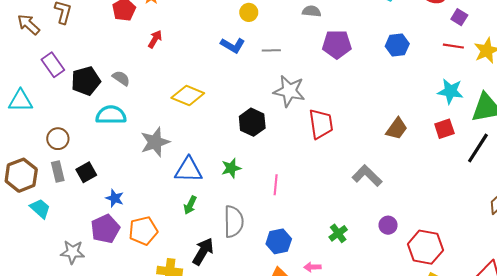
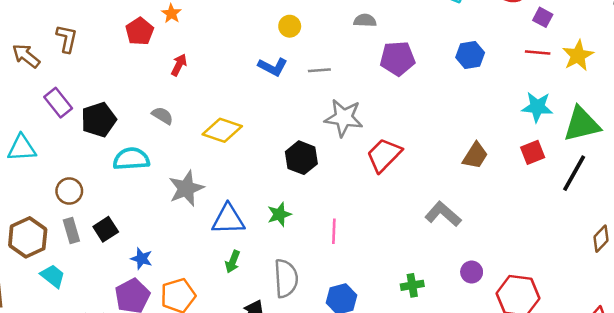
gray semicircle: (121, 78) -> (162, 116), moved
red trapezoid: (321, 124) -> (384, 155), turned -124
green cross: (338, 233) -> (412, 285), turned 30

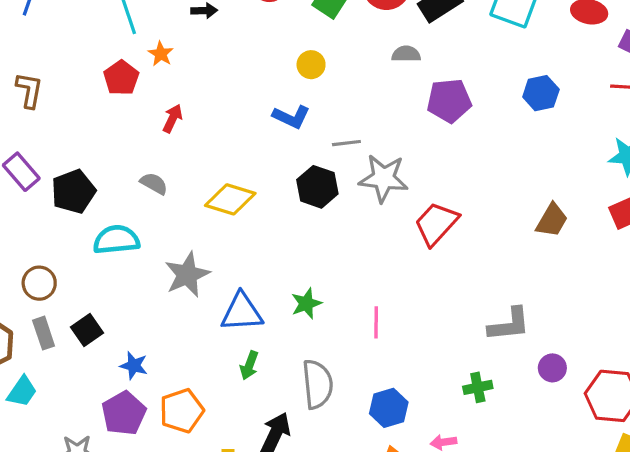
gray line: (319, 70) -> (346, 143), moved
black hexagon: (301, 158) -> (317, 187), moved
gray L-shape: (443, 214) -> (509, 324), moved, turned 135
cyan trapezoid: (53, 276) -> (22, 392), turned 88

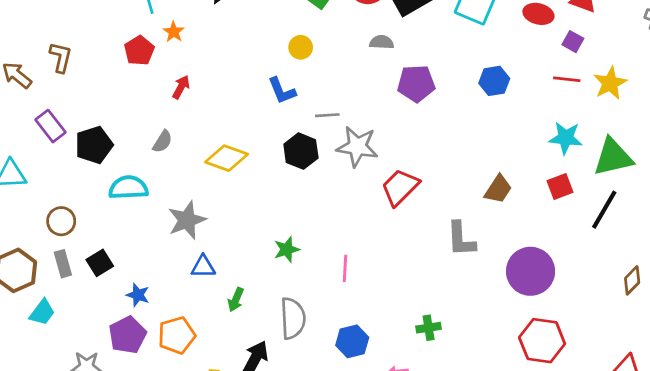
blue L-shape: (291, 117) -> (282, 91), turned 40
gray semicircle: (154, 183) -> (162, 141), turned 90
blue triangle: (242, 312) -> (203, 267), moved, size x0.7
gray L-shape: (509, 324) -> (461, 239), moved, turned 90
purple circle: (552, 368) -> (531, 271), moved, size x2.0

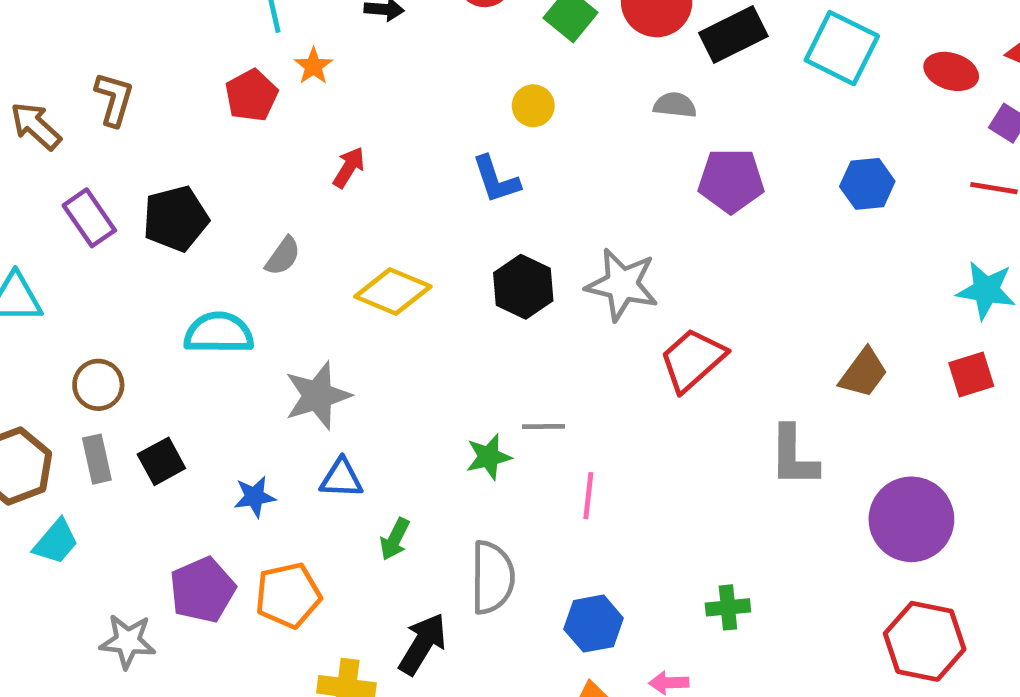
red arrow: (181, 87) -> (349, 167), moved
gray line: (327, 115) -> (543, 427), moved
black pentagon: (94, 145) -> (176, 219), moved
blue star: (138, 295) -> (255, 497), moved, turned -30

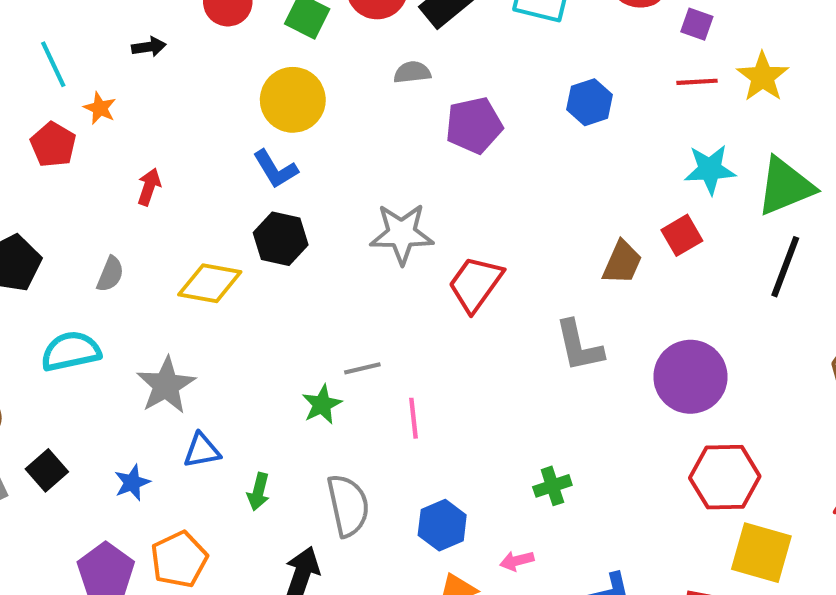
yellow circle: (533, 106) -> (293, 100), size x1.8
black hexagon: (523, 287) -> (281, 239), moved
red square: (971, 375) -> (682, 235), moved

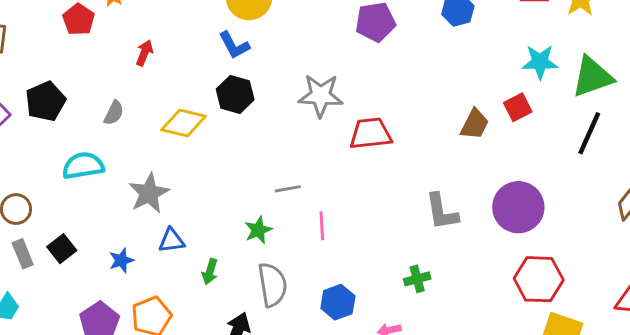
red trapezoid: (475, 284) -> (371, 134), turned 45
gray L-shape: (579, 346) -> (442, 212), moved
green star: (322, 404) -> (258, 230), moved

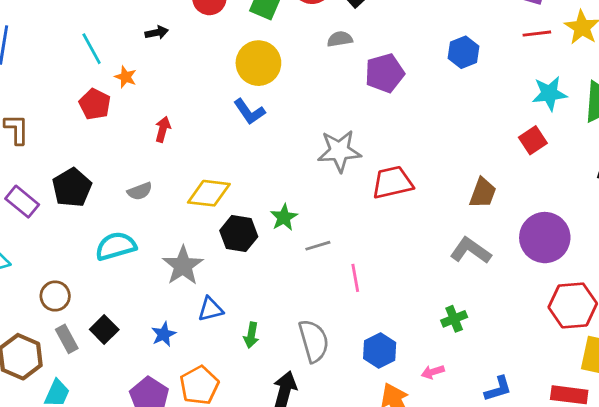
black hexagon: (235, 94) -> (239, 234), moved
gray semicircle: (114, 113) -> (140, 191), turned 50
brown trapezoid: (475, 124) -> (483, 193), moved
gray L-shape: (442, 212) -> (471, 251), turned 141
green star: (258, 230) -> (284, 217), moved

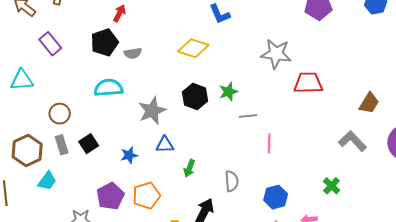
red arrow: (163, 129) -> (119, 13), moved
black pentagon: (72, 188) -> (104, 42), moved
yellow diamond: (209, 193) -> (193, 48), moved
green cross: (454, 319) -> (331, 186), turned -36
gray semicircle: (314, 341) -> (232, 181), size x0.7

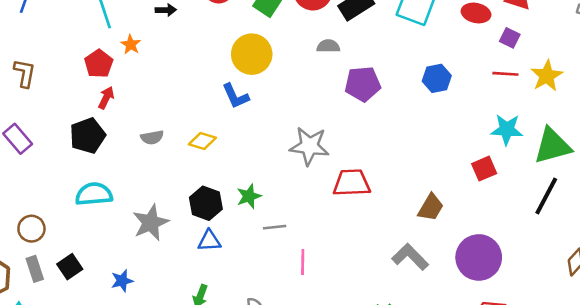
yellow diamond: (193, 48) -> (202, 141), size x0.7
gray semicircle: (133, 53) -> (152, 137), moved
blue triangle: (165, 145) -> (209, 241), moved

